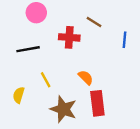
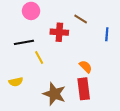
orange semicircle: (86, 77) -> (86, 67), moved
yellow line: (46, 80) -> (39, 57), moved
yellow semicircle: (19, 95) -> (16, 82), turned -120

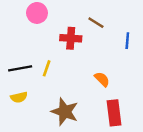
black line: (24, 42) -> (20, 68), moved
yellow line: (39, 57) -> (47, 68), turned 48
red rectangle: (84, 89) -> (114, 113), moved

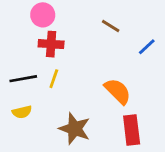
red cross: (71, 38) -> (51, 44), moved
blue line: (127, 41) -> (147, 47), turned 42
orange semicircle: (102, 79) -> (118, 91), size x1.5

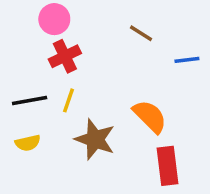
red cross: (51, 44) -> (65, 56), turned -30
blue line: (147, 47) -> (187, 60), turned 36
brown star: (75, 129) -> (95, 139), moved

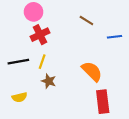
brown star: (95, 139) -> (49, 81), moved, size x0.6
yellow semicircle: (28, 143) -> (19, 97), moved

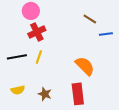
brown line: (86, 21) -> (90, 19), moved
brown star: (49, 81) -> (45, 94), moved
red rectangle: (103, 102) -> (78, 94), moved

